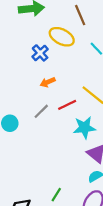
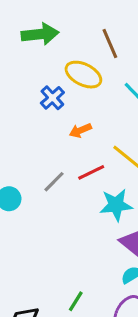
orange arrow: (48, 82) -> (80, 130), moved

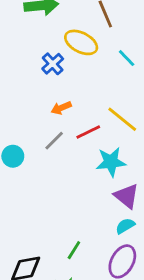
orange arrow: (80, 130) -> (61, 108), moved

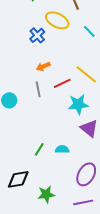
gray line: (54, 141) -> (38, 89), turned -56
cyan semicircle: (125, 226) -> (62, 149), moved, turned 32
green line: (74, 250) -> (39, 149), moved

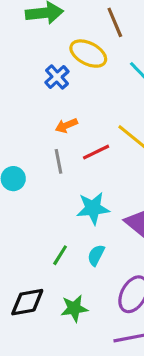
cyan star: (78, 104) -> (93, 208), moved
cyan semicircle: (62, 149) -> (96, 255), turned -64
green star: (46, 194) -> (74, 308), moved

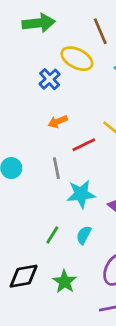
gray line: (59, 161) -> (56, 168), moved
green star: (74, 308) -> (65, 282), turned -30

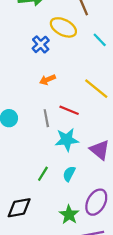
red line: (84, 145) -> (69, 110), moved, turned 48
green star: (65, 282) -> (69, 215), moved

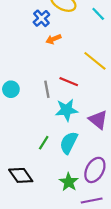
orange arrow: (48, 80) -> (53, 39), moved
cyan semicircle: (69, 174) -> (69, 143), size x1.5
black diamond: (19, 208) -> (21, 175), turned 65

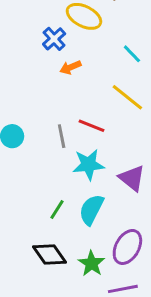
cyan line: (98, 14) -> (132, 54), moved
black diamond: (21, 175) -> (50, 254), moved

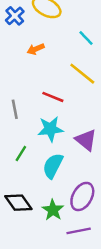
blue cross: (54, 39) -> (15, 16), moved
gray line: (62, 136) -> (15, 109), moved
green line: (57, 210) -> (21, 153), moved

